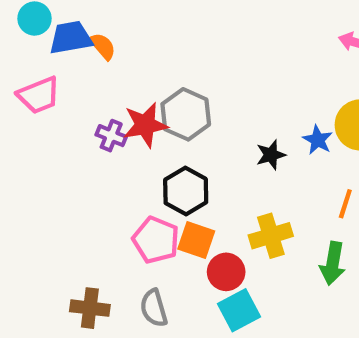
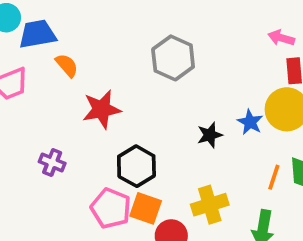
orange semicircle: (103, 46) -> (67, 65), moved
gray hexagon: (186, 114) -> (173, 58), moved
purple cross: (111, 136) -> (52, 162), moved

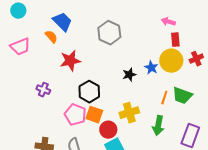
blue trapezoid: (37, 34) -> (62, 22), moved, turned 55

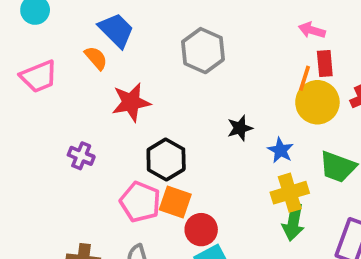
blue star: (151, 68) -> (281, 150), moved
orange line: (164, 98) -> (304, 78), moved
yellow cross: (129, 113) -> (290, 193), moved

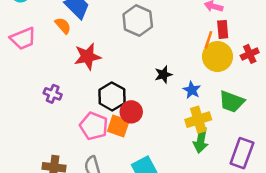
red circle: (201, 230) -> (131, 112), moved

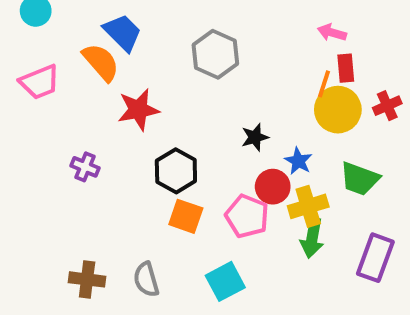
orange semicircle: (63, 26) -> (101, 62), size x1.5
red circle: (131, 112) -> (273, 187), moved
pink pentagon: (94, 126) -> (247, 216), moved

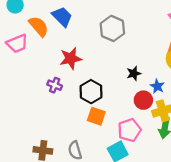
orange semicircle: (101, 62) -> (39, 26), moved
purple cross: (85, 167) -> (55, 85), moved
pink pentagon: (247, 216) -> (129, 130), moved, turned 30

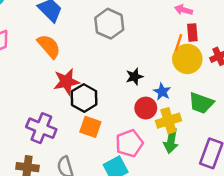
orange semicircle: (39, 26) -> (49, 46), moved
red star: (71, 58) -> (66, 82), moved
purple cross: (55, 85) -> (41, 128), moved, size x1.6

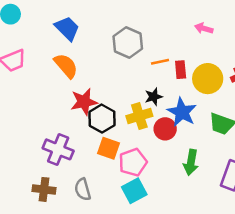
red rectangle: (192, 32) -> (181, 70), moved
orange line: (179, 43) -> (160, 62), moved, turned 60
blue star: (162, 92) -> (182, 112), size x1.6
yellow cross: (168, 121) -> (139, 116), moved
pink pentagon: (129, 143) -> (133, 162), moved

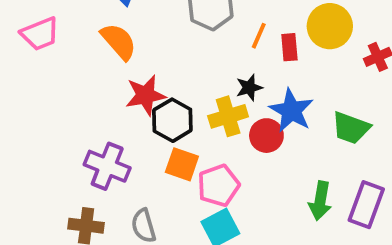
orange line: (160, 62) -> (259, 36), turned -54
yellow circle: (208, 79) -> (330, 26), moved
green arrow: (191, 162) -> (320, 201), moved

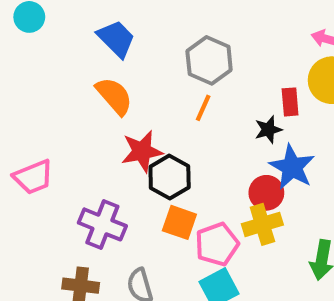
pink trapezoid: (40, 34) -> (33, 177), moved
orange line: (259, 36) -> (203, 108), moved
black star: (249, 88) -> (268, 130), moved
yellow cross: (228, 116) -> (262, 224), moved

